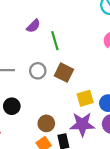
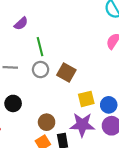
purple semicircle: (33, 26) -> (21, 24), moved
green line: (55, 41) -> (40, 47), moved

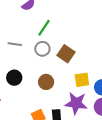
green line: (40, 47) -> (44, 28), turned 42
brown circle: (47, 122) -> (46, 82), moved

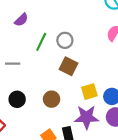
gray circle: (42, 49) -> (65, 40), moved

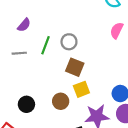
gray line: (13, 64) -> (19, 53), moved
yellow square: (89, 92) -> (81, 89), moved

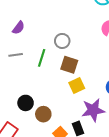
green line: (46, 45) -> (42, 58), moved
brown circle: (61, 101) -> (43, 114), moved

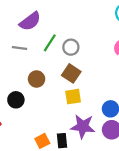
purple semicircle: (19, 28) -> (30, 21), size x1.5
green line: (42, 58) -> (50, 43), moved
brown circle: (43, 114) -> (37, 79), moved

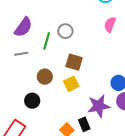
gray circle: (71, 47) -> (65, 31), moved
yellow square: (73, 97) -> (71, 84), moved

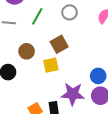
gray circle: (65, 31) -> (70, 12), moved
brown square: (74, 62) -> (59, 44), turned 30

